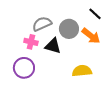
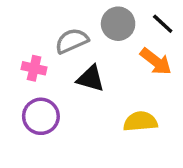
gray circle: (69, 29) -> (118, 24), moved
pink cross: (31, 42) -> (34, 68), moved

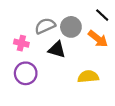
gray circle: (118, 24) -> (71, 27), moved

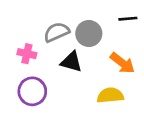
black line: (102, 15) -> (128, 19), turned -48
orange arrow: (98, 39) -> (122, 63), moved

